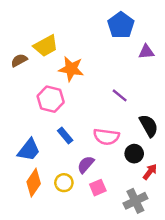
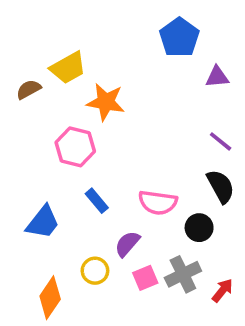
purple line: (120, 95) -> (221, 141), moved
red arrow: (150, 172) -> (222, 290), moved
orange diamond: (34, 183) -> (50, 298), moved
gray cross: (135, 201) -> (183, 274), moved

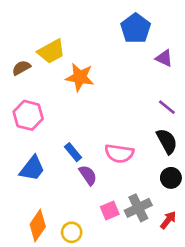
purple triangle: (217, 77) -> (164, 58), turned 30
pink hexagon: (75, 147) -> (28, 115), moved
black circle: (199, 228) -> (171, 178), moved
purple semicircle: (127, 244) -> (88, 175), moved, turned 105
yellow circle: (95, 271) -> (72, 232), moved

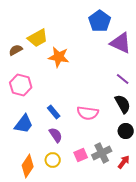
purple triangle: (164, 58) -> (121, 43), size x1.6
purple semicircle: (88, 175) -> (56, 135), moved
yellow circle: (72, 232) -> (53, 160), moved

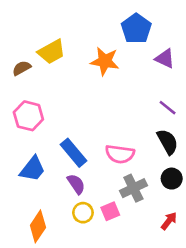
purple triangle: (121, 43) -> (165, 59), size x0.7
orange star: (59, 57) -> (105, 61), moved
blue rectangle: (54, 112) -> (73, 153), size x1.5
gray cross: (102, 153) -> (133, 188), moved
yellow circle: (53, 160) -> (83, 213), moved

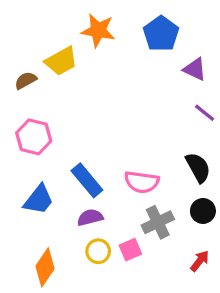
orange star: (105, 61) -> (98, 30), moved
purple line: (168, 108) -> (205, 113), moved
purple semicircle: (76, 184) -> (90, 217), turned -70

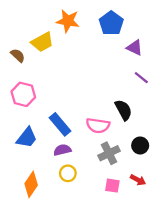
brown semicircle: (26, 80) -> (18, 55), turned 72
black semicircle: (198, 167) -> (123, 110), moved
pink square: (130, 250) -> (112, 186), moved, turned 32
red arrow: (200, 261) -> (138, 180), turned 80

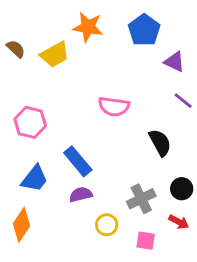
brown semicircle: (18, 55) -> (16, 49), moved
pink semicircle: (98, 125) -> (114, 106), moved
yellow circle: (68, 173) -> (107, 225), moved
red arrow: (138, 180) -> (179, 222), moved
orange diamond: (31, 184) -> (22, 225), moved

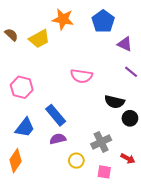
black semicircle: (160, 143) -> (115, 102), turned 132
black circle: (182, 189) -> (130, 118), moved

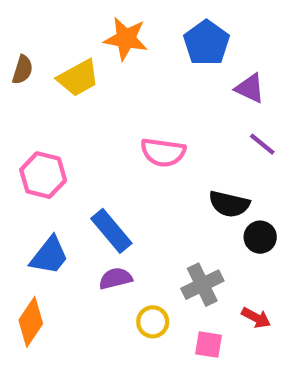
brown semicircle: (11, 35) -> (22, 70), turned 64

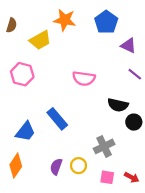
brown semicircle: (22, 70) -> (12, 25), moved
pink hexagon: (43, 175) -> (22, 74), moved
purple semicircle: (115, 278) -> (56, 167), moved, turned -56
red arrow: (256, 318) -> (132, 177), moved

